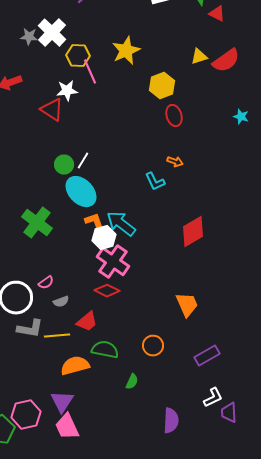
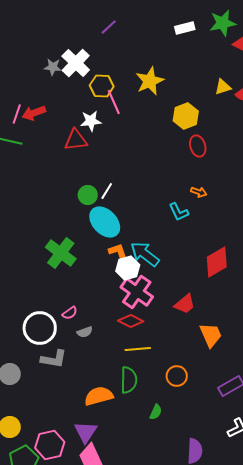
red triangle: (52, 110) -> (76, 140), turned -40
red trapezoid: (87, 322) -> (185, 304), moved
yellow line: (57, 336) -> (138, 349), moved
green semicircle: (105, 350) -> (129, 380), turned 80

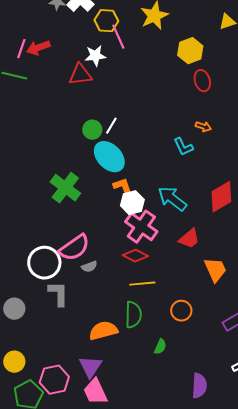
cyan arrow: (145, 254) -> (172, 199), moved
pink semicircle: (70, 313) -> (74, 248), size x2.0
gray L-shape: (54, 359) -> (58, 294), turned -100

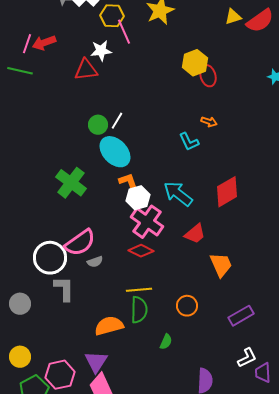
yellow hexagon: (190, 51) -> (195, 63), moved
yellow line: (142, 284) -> (139, 290), moved

